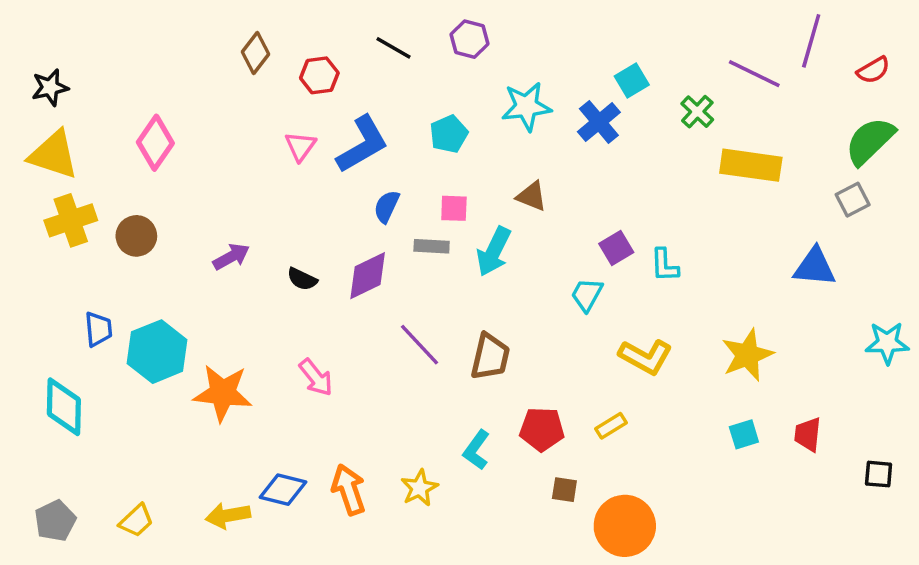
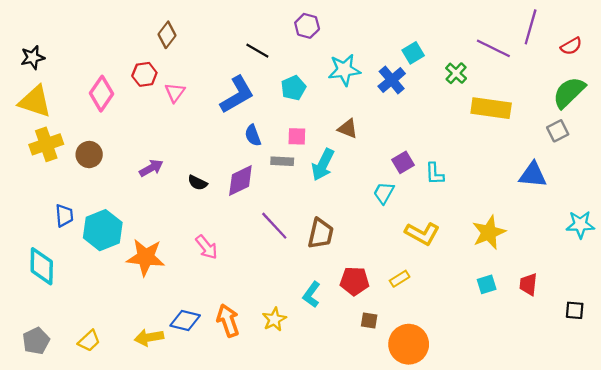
black line: (394, 48) -> (257, 51), moved
red hexagon: (319, 75) -> (144, 74), moved
pink triangle: (300, 146) -> (175, 92), moved
blue semicircle: (387, 207) -> (253, 135), turned -45

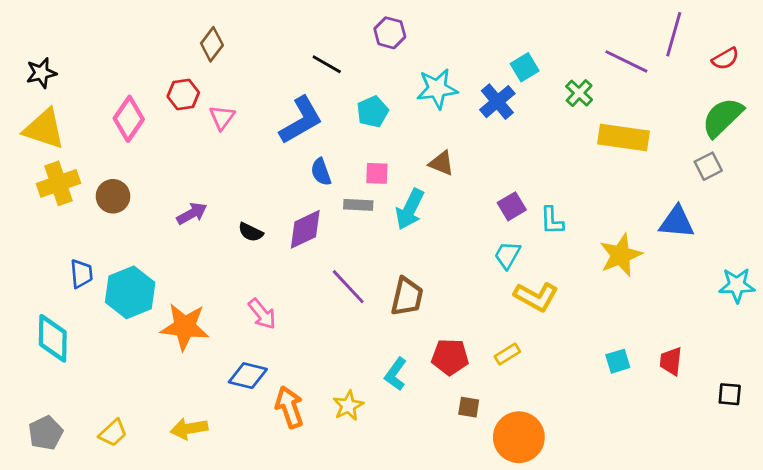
cyan trapezoid: (384, 193) -> (507, 255), moved
yellow star: (489, 232) -> (621, 255), moved
blue diamond: (185, 320) -> (248, 376), moved

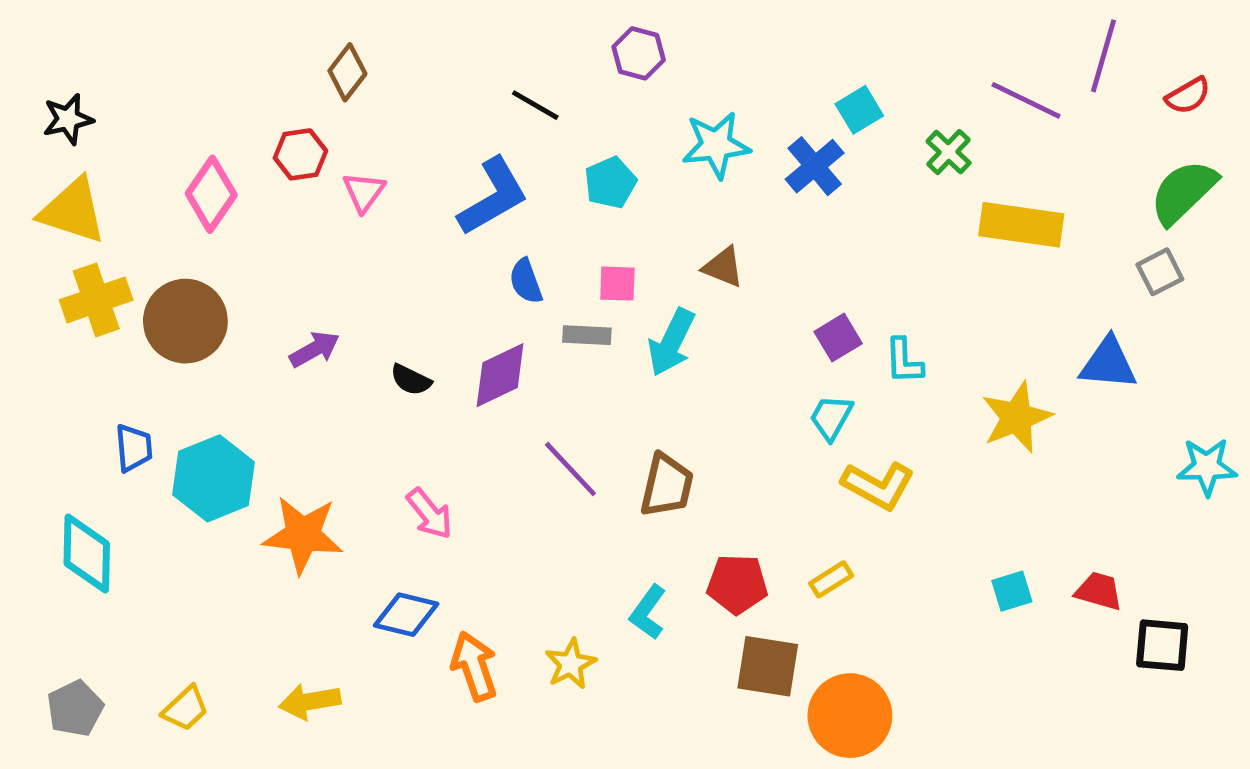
brown circle: (113, 196) -> (185, 321), size x1.5
red trapezoid: (671, 361) -> (1099, 591), turned 100
black square: (730, 394) -> (1162, 645), moved, size x1.4
brown square: (469, 407) -> (768, 666), size x1.8

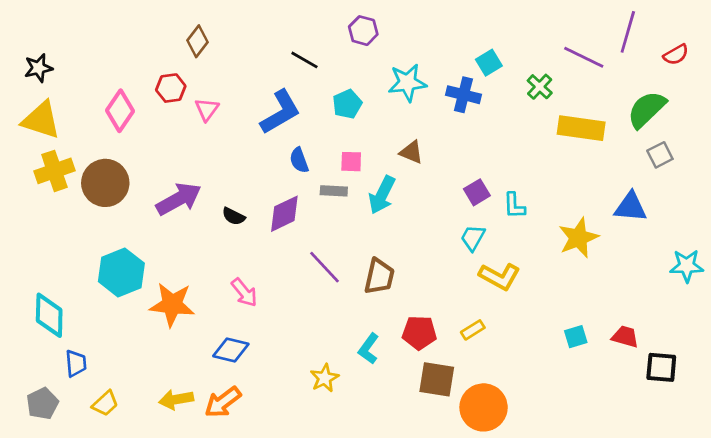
blue cross: (815, 166) -> (463, 95), turned -36
green semicircle: (1183, 192) -> (647, 109), moved
purple arrow: (315, 349) -> (179, 199), size x1.6
blue trapezoid: (134, 448) -> (76, 363), moved
orange arrow: (474, 666) -> (223, 402), moved, turned -108

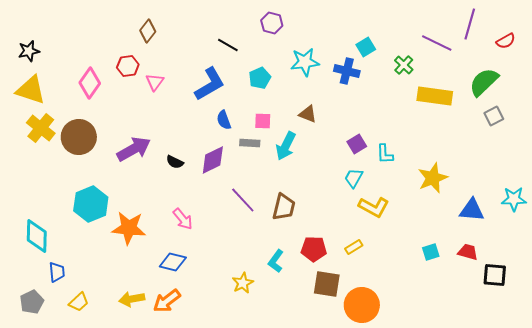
yellow cross: (54, 171) -> (41, 128), turned -32
blue triangle: (631, 207) -> (472, 210), moved

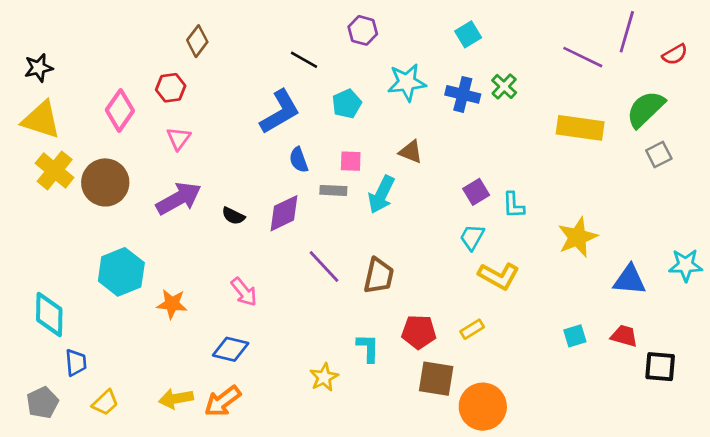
cyan square: (366, 47) -> (468, 34), moved
green cross: (404, 65) -> (504, 86), moved
pink triangle: (155, 82) -> (179, 138), moved
orange star: (129, 228) -> (172, 304), size x0.7
cyan L-shape: (276, 261) -> (368, 348), turned 145

